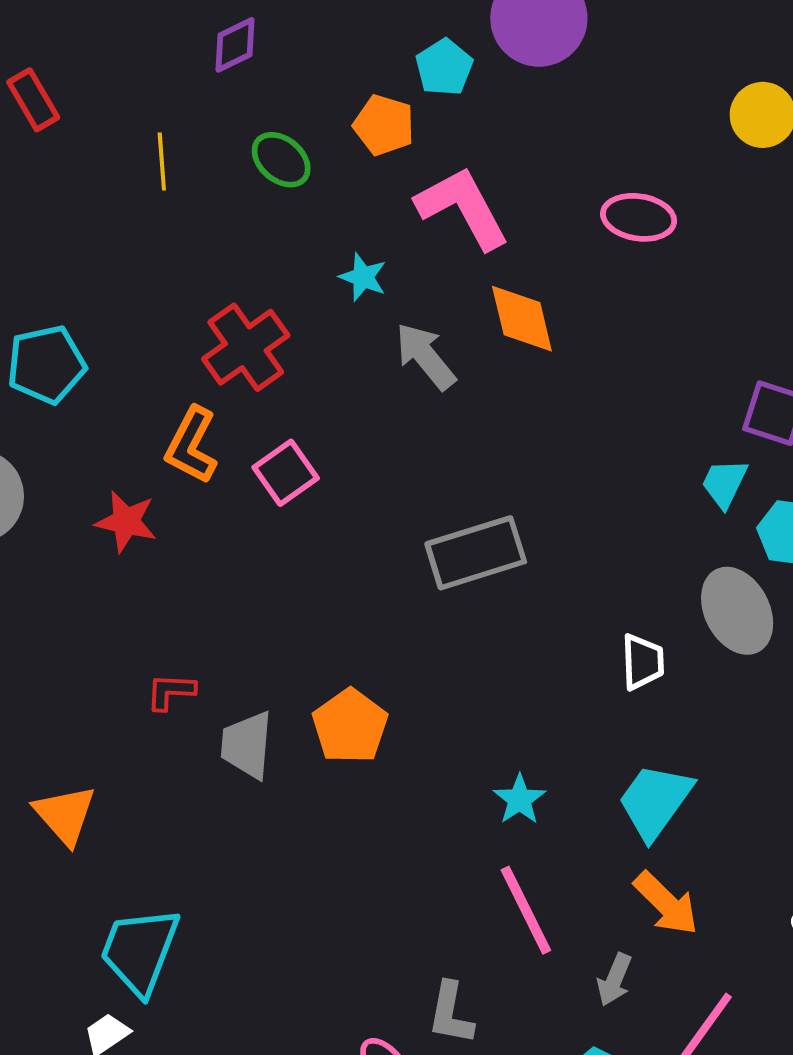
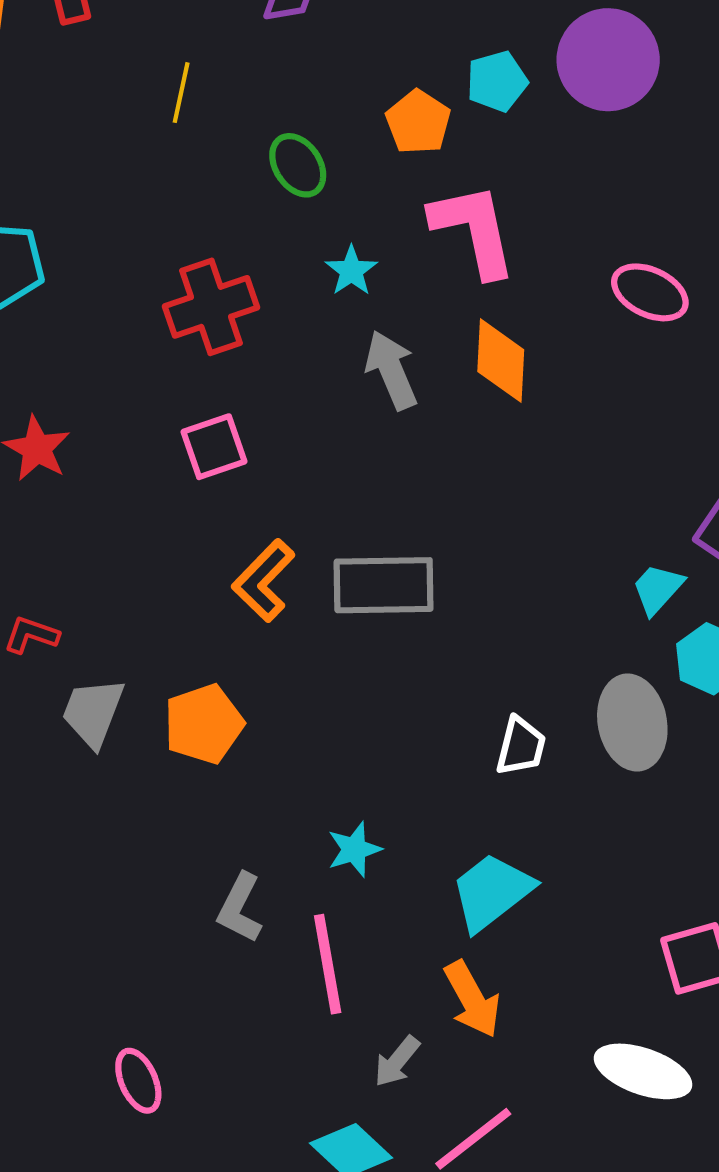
green ellipse: (281, 160) -> (298, 165), moved
orange L-shape: (191, 445) -> (264, 581), moved
gray L-shape: (451, 1013) -> (240, 908), moved

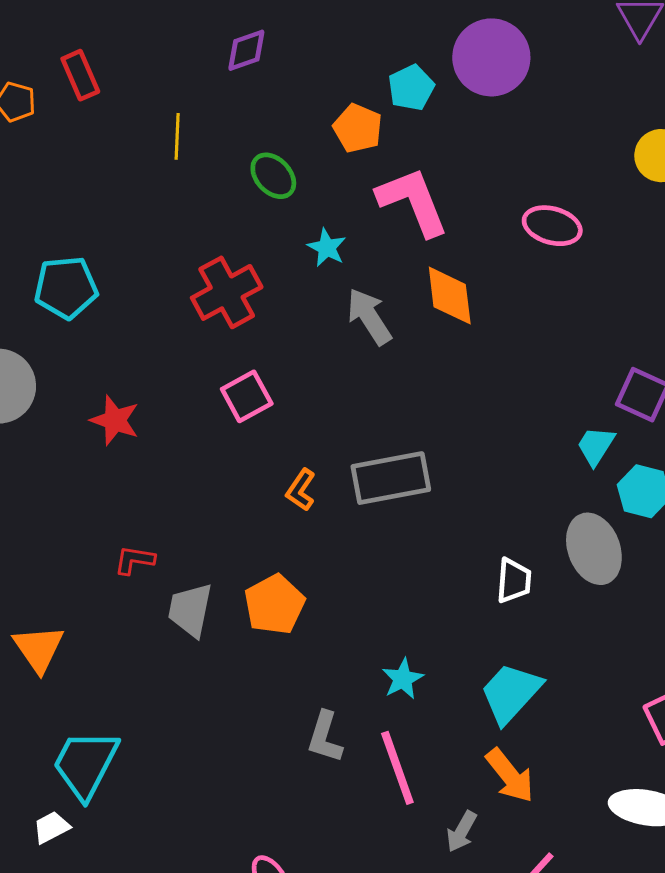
orange L-shape: (264, 581) -> (301, 490), size x0.7

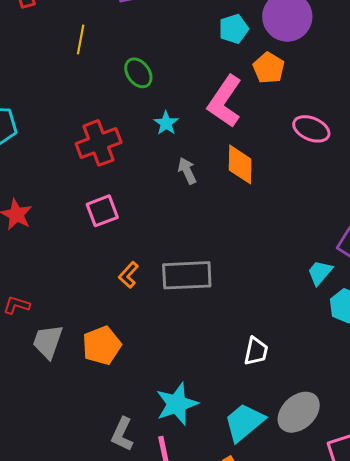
orange pentagon: (358, 128) -> (269, 68), moved
pink L-shape: (413, 201) -> (225, 101), turned -132
gray arrow: (369, 317) -> (187, 171), size x0.7
gray ellipse: (594, 549) -> (299, 412), moved, turned 60
cyan star: (403, 679) -> (177, 404), size x1.6

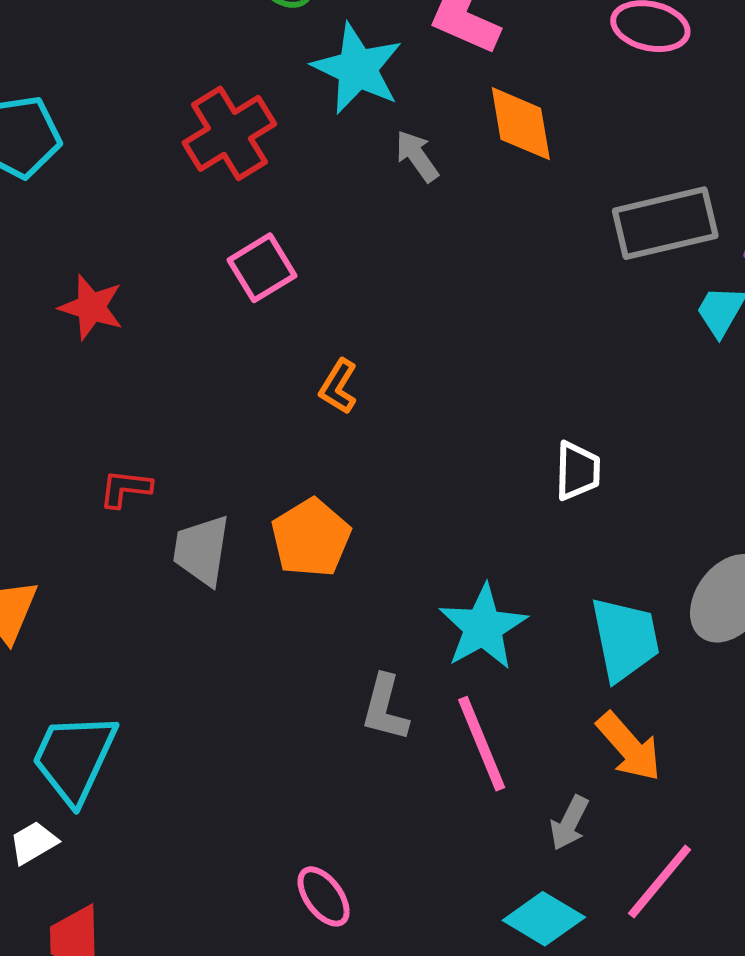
cyan star: (166, 123) -> (357, 69), size x1.8
gray rectangle: (187, 275) -> (665, 223), moved
white trapezoid: (256, 351) -> (578, 471), moved
cyan trapezoid: (244, 422) -> (625, 639), turned 129

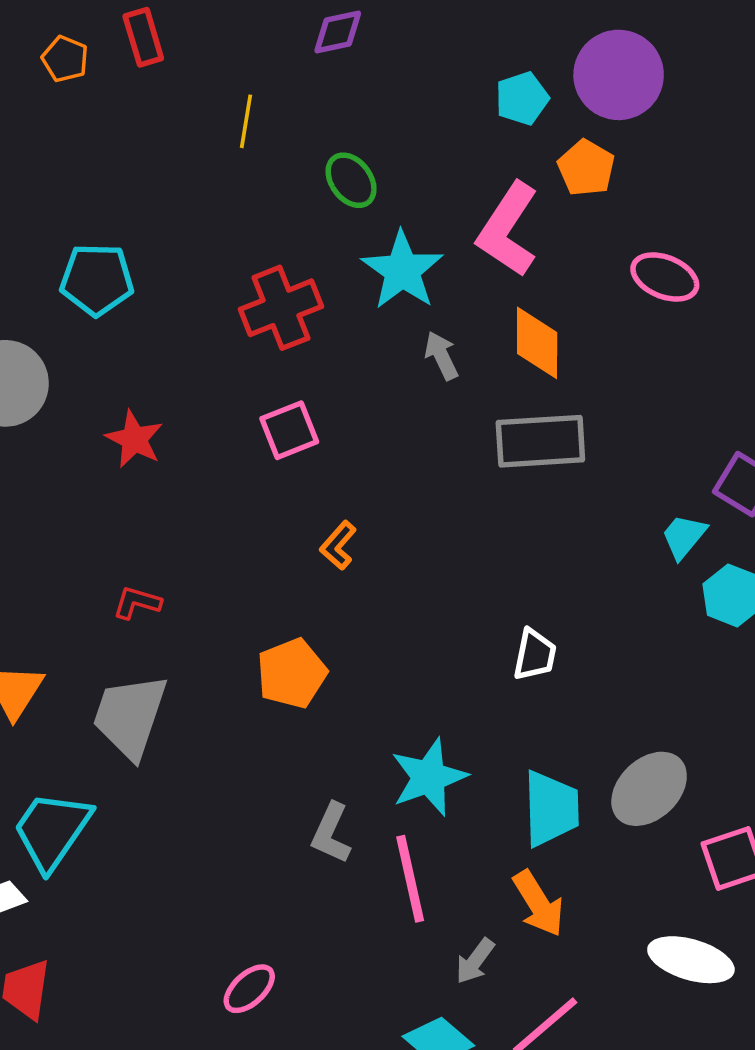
gray rectangle: (665, 223) -> (540, 441), moved
gray trapezoid: (201, 550) -> (130, 716), moved, size x1.4
pink ellipse: (324, 896) -> (249, 989), turned 74

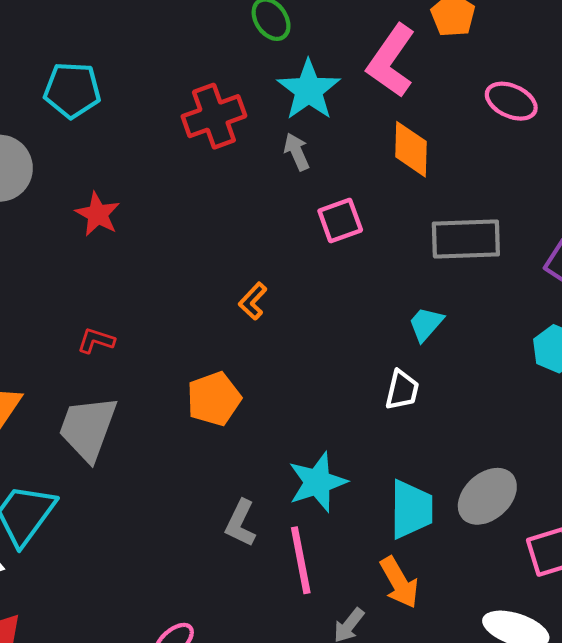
gray arrow: (441, 356) -> (297, 152), moved
pink square: (289, 430) -> (340, 221), moved
gray rectangle: (540, 441) -> (466, 239), moved
cyan trapezoid: (684, 536) -> (426, 324), moved

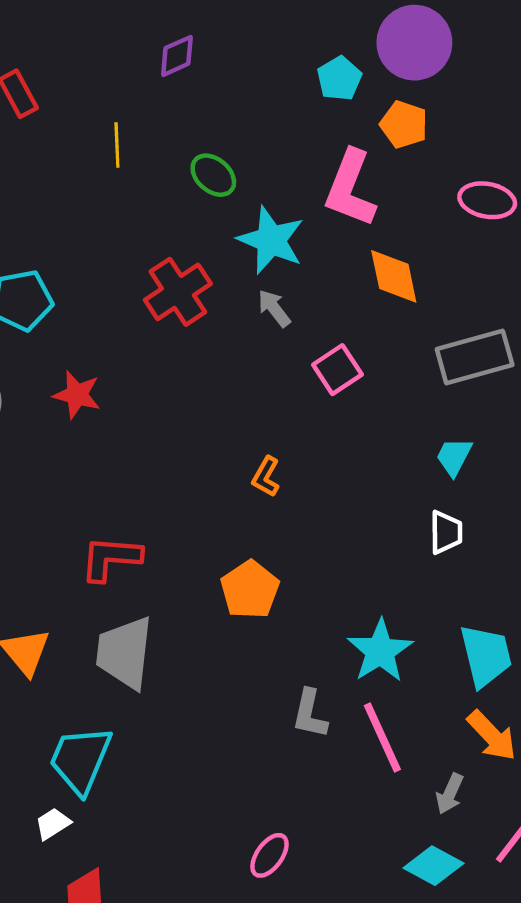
red star: (98, 214) -> (77, 395), moved
red L-shape: (96, 341) -> (111, 558), size x1.6

